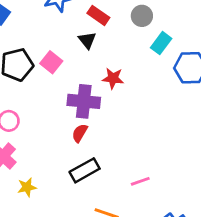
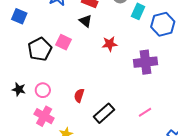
purple cross: (84, 101) -> (146, 62), moved
red semicircle: (80, 133) -> (79, 95), moved

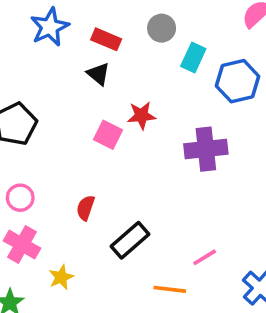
pink square: (63, 42) -> (108, 135), moved
pink line: (145, 112) -> (205, 257), moved

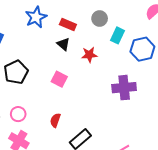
red star: (141, 115) -> (89, 55), moved
pink square: (108, 135) -> (59, 79), moved

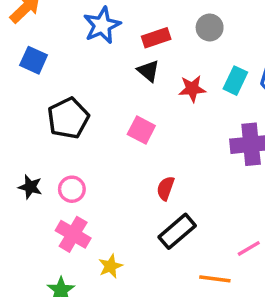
red rectangle: (68, 25) -> (156, 38), turned -42
cyan rectangle: (117, 35) -> (235, 81), moved
red semicircle: (55, 120) -> (166, 188), moved

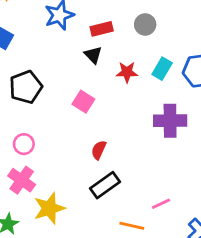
yellow star: (110, 266) -> (49, 208), size x1.6

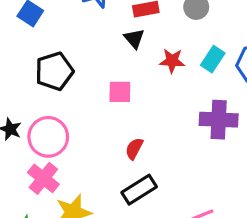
pink square: (83, 102) -> (120, 92), turned -35
pink circle: (24, 144) -> (48, 137), size x1.6

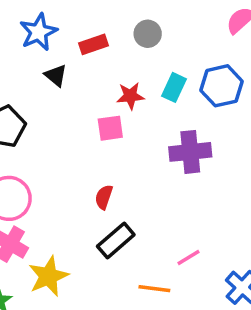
black triangle: (134, 39) -> (56, 75), moved
pink square: (120, 92) -> (110, 128), moved

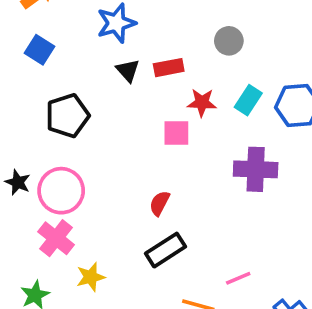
red rectangle: (93, 44) -> (169, 68), moved
yellow star: (48, 276) -> (91, 277), size x0.7

